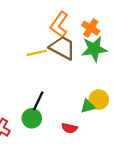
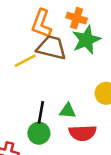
green triangle: (88, 106) -> (68, 111), moved, turned 35
red semicircle: (69, 128) -> (83, 133), size x1.5

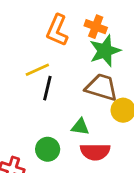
brown trapezoid: (52, 48) -> (101, 87), moved
black line: (41, 112) -> (47, 88), moved

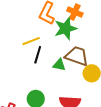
green star: (105, 51) -> (66, 28), moved
green triangle: (80, 127) -> (59, 65), moved

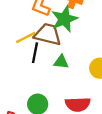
brown trapezoid: (77, 56) -> (48, 34), moved

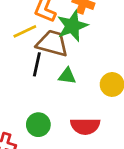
yellow line: (26, 37) -> (25, 31), moved

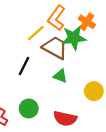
yellow line: (25, 31) -> (36, 33), turned -30
black line: (37, 64) -> (24, 66), moved

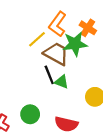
black line: (24, 66) -> (49, 75), moved, turned -48

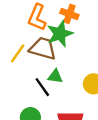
yellow line: (37, 39) -> (18, 53), moved
black line: (49, 75) -> (42, 87), moved

